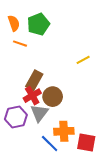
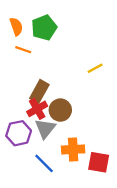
blue line: (50, 143) -> (44, 163), moved

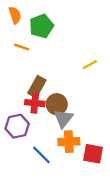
orange semicircle: (16, 27) -> (15, 15), moved
red cross: (37, 109) -> (35, 103), turned 36
gray triangle: (45, 129) -> (63, 119), moved

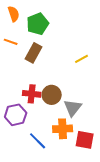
orange line: (22, 47) -> (11, 42), moved
brown rectangle: (37, 87) -> (34, 53), moved
gray triangle: (63, 119) -> (73, 108), moved

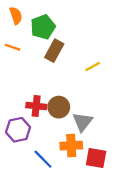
brown rectangle: (34, 53) -> (54, 51), moved

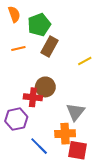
orange line: (12, 47) -> (18, 49), moved, turned -32
brown circle: (59, 107) -> (45, 87), moved
red square: (96, 158) -> (77, 150), moved

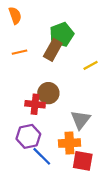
green pentagon: (39, 25) -> (62, 34), moved
purple hexagon: (16, 119) -> (28, 136), moved

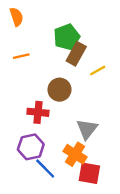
brown rectangle: (53, 50) -> (76, 54), moved
brown circle: (48, 93) -> (59, 90), moved
orange cross: (69, 143) -> (75, 154), turned 35

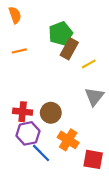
brown circle: (59, 90) -> (51, 113), moved
red cross: (38, 112) -> (23, 112), moved
gray triangle: (87, 129) -> (94, 96), moved
red square: (89, 173) -> (93, 159), moved

